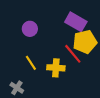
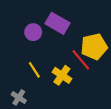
purple rectangle: (76, 22) -> (58, 23), moved
yellow cross: (56, 68) -> (62, 75), turned 30

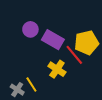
purple rectangle: (58, 23) -> (53, 40), moved
yellow line: (34, 70) -> (31, 84), moved

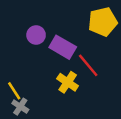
yellow pentagon: (87, 43) -> (103, 22), moved
yellow line: (31, 84) -> (14, 91), moved

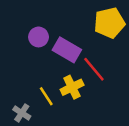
yellow cross: (68, 82) -> (72, 87), turned 30
yellow line: (14, 91) -> (46, 96), moved

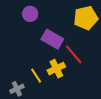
purple circle: (39, 37) -> (30, 14), moved
gray cross: (22, 113) -> (17, 89), turned 32

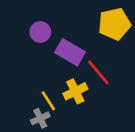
purple circle: (30, 14) -> (40, 32), moved
gray cross: (17, 89) -> (40, 118), moved

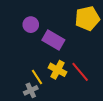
red line: (98, 72) -> (80, 72), moved
yellow cross: (75, 91) -> (57, 70), turned -36

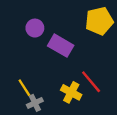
yellow cross: (57, 70) -> (71, 92), moved
yellow line: (37, 77) -> (24, 88), moved

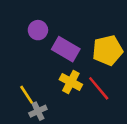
yellow pentagon: (99, 21) -> (108, 50), moved
yellow cross: (71, 92) -> (71, 82), moved

